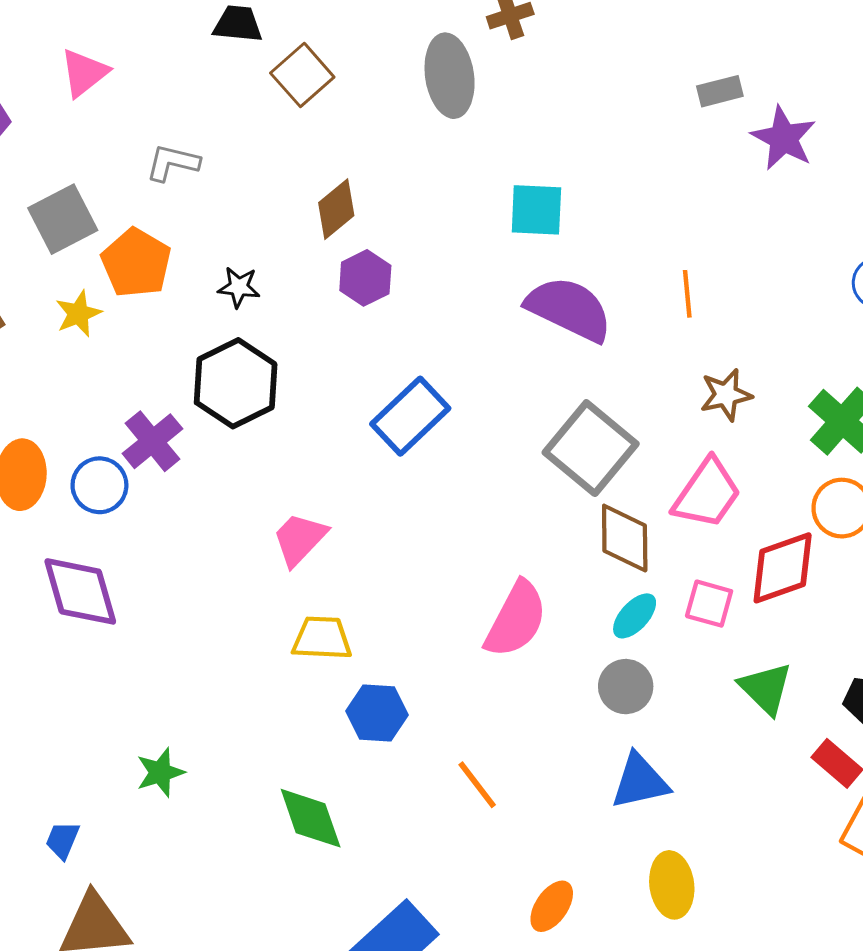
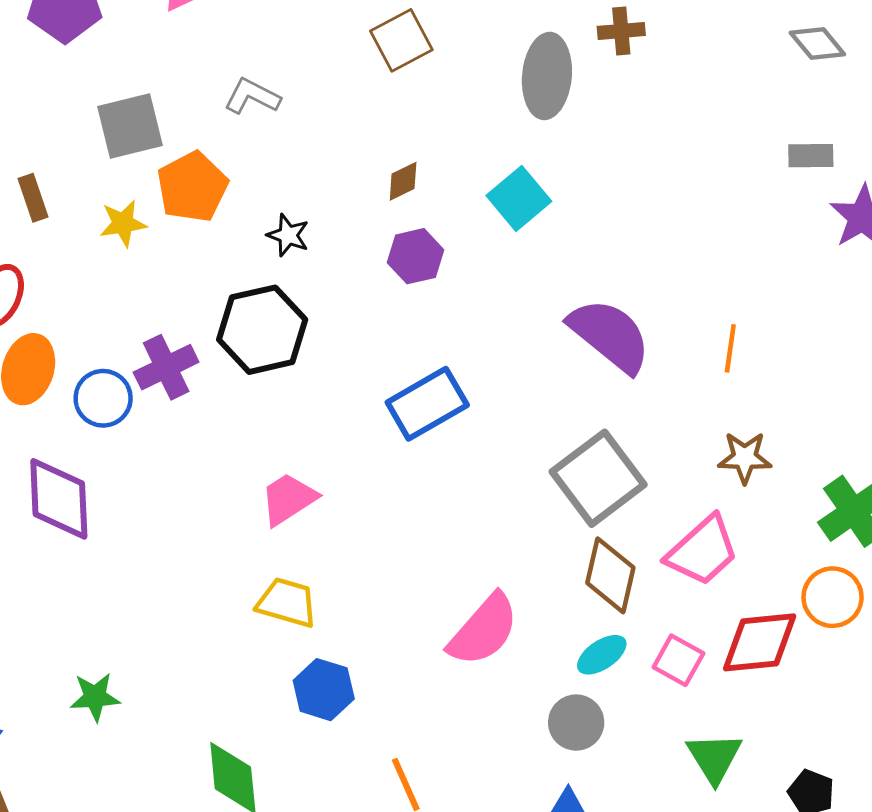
brown diamond: (336, 209) -> (403, 181), size x0.7
cyan square: (536, 210) -> (519, 198), moved, turned 34

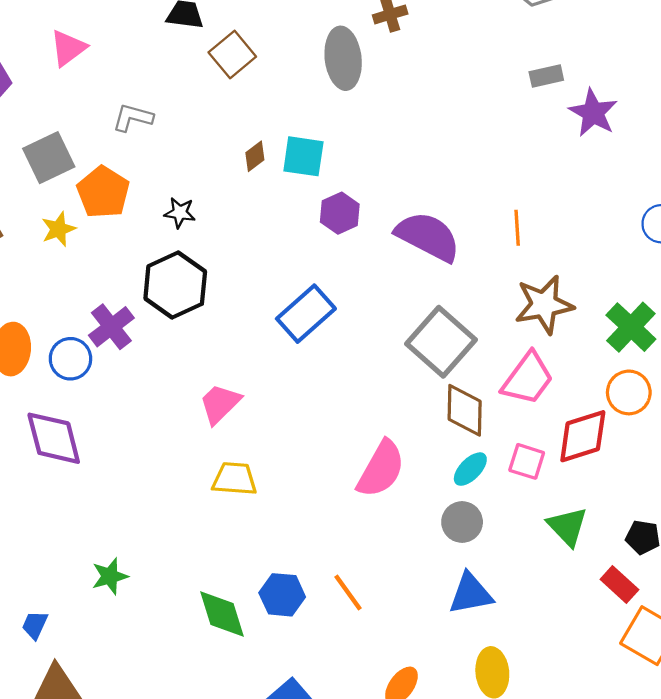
cyan square: (519, 198) -> (303, 156), moved, turned -30
purple hexagon: (415, 256) -> (340, 213), moved
brown star: (745, 458) -> (544, 305), size x1.5
blue hexagon: (324, 690) -> (282, 595), moved

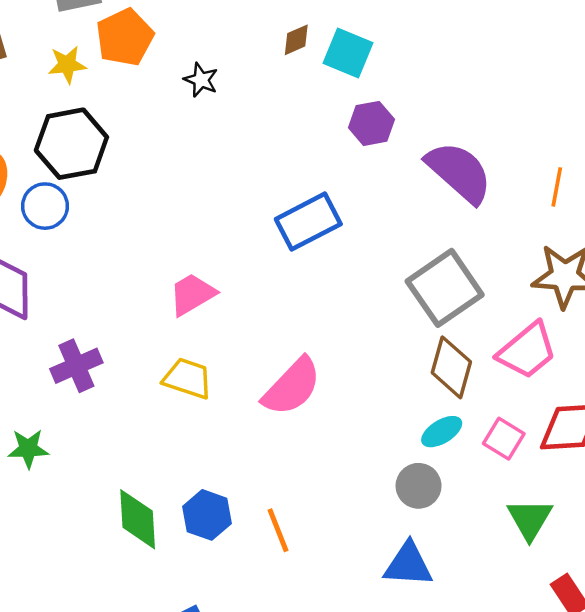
black hexagon: (175, 285) -> (71, 144), moved
purple cross: (111, 327) -> (76, 366), moved
pink semicircle: (381, 469) -> (292, 387), moved

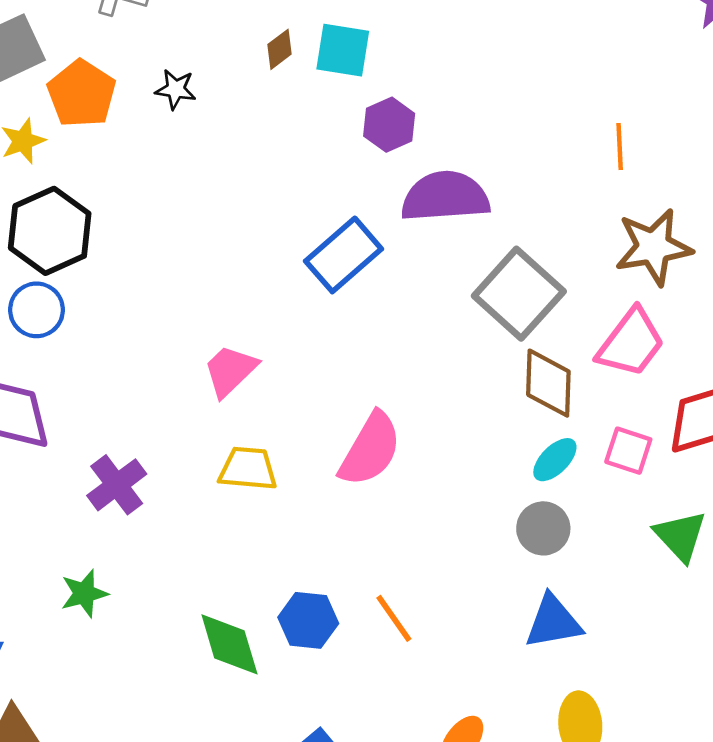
black star: (201, 80) -> (176, 89), moved
purple semicircle: (459, 172) -> (445, 197), moved, turned -32

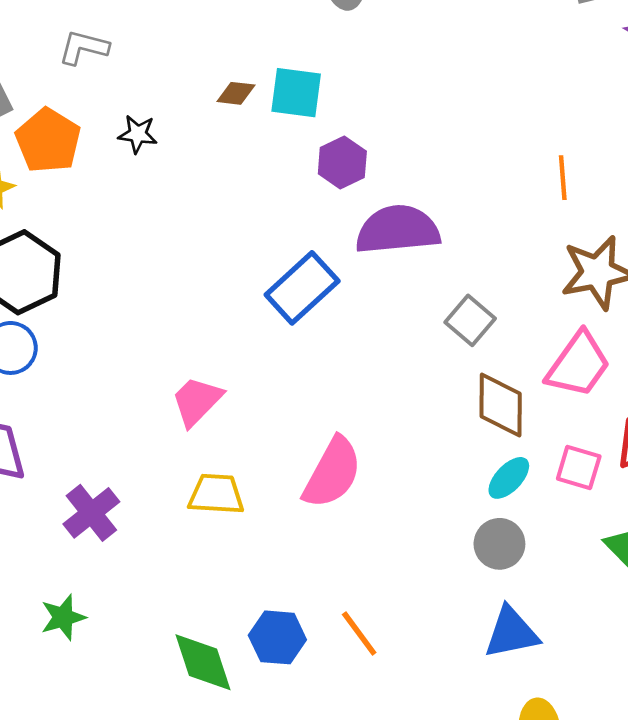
brown diamond: (280, 49) -> (236, 93), turned 45
gray square: (519, 294) -> (470, 320), size x0.6

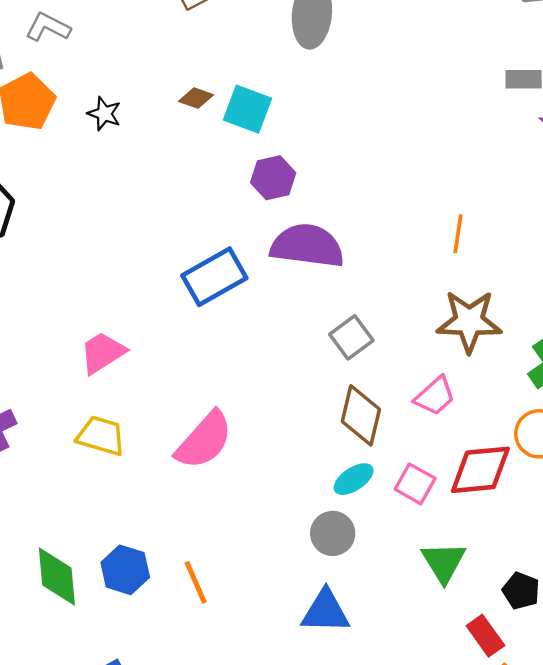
gray L-shape: (84, 47) -> (48, 27), moved
pink trapezoid: (578, 365) -> (435, 396), size x0.7

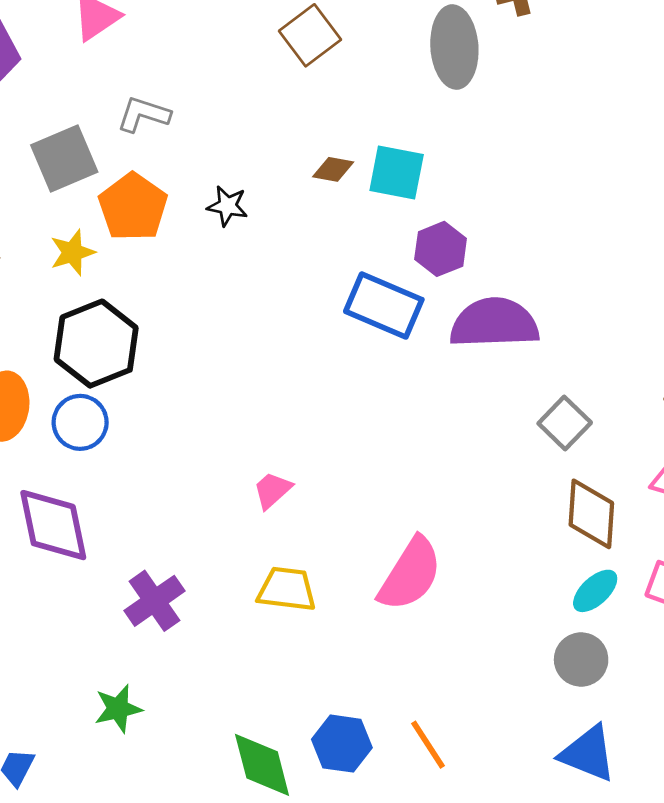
blue rectangle: (214, 277) -> (384, 305), moved, turned 62
pink trapezoid: (103, 353) -> (272, 490), size x0.7
blue triangle: (325, 611) -> (588, 754), turned 30

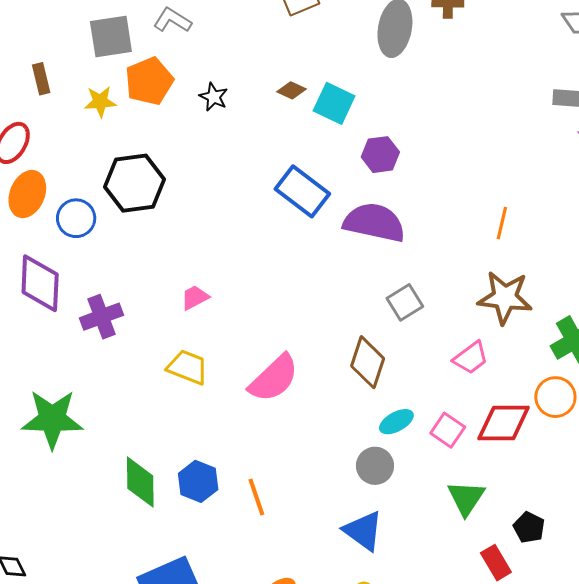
purple hexagon: (441, 249) -> (380, 155), moved
black hexagon: (96, 344) -> (134, 183), moved
brown diamond: (591, 514) -> (368, 362), moved
purple cross: (154, 601) -> (101, 317), moved
green star: (118, 709) -> (52, 419), size x1.8

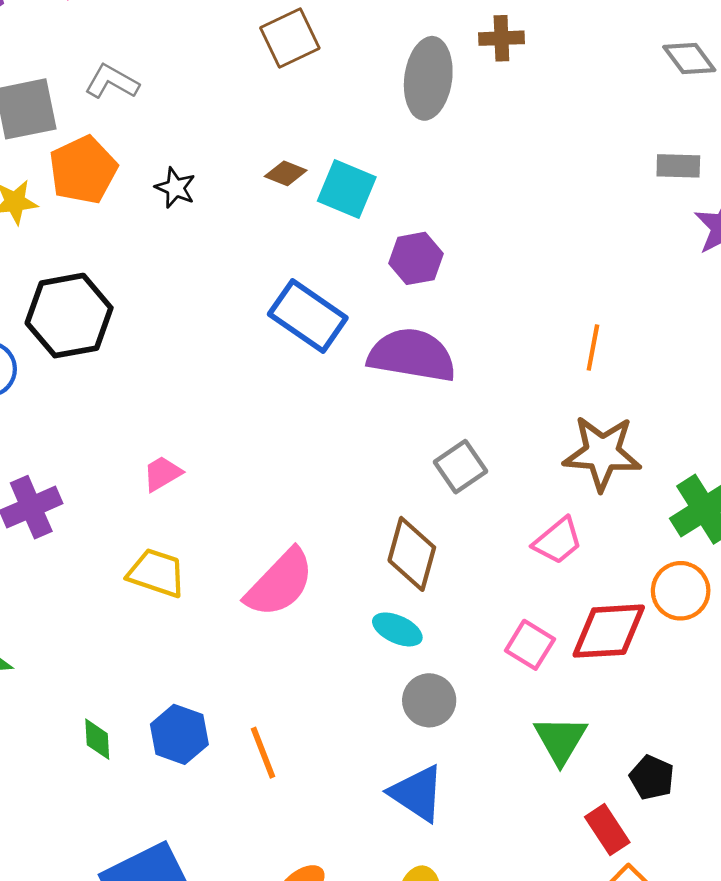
cyan ellipse: (396, 422) -> (397, 629), moved, turned 56
green diamond: (140, 482) -> (97, 739), size x0.6

